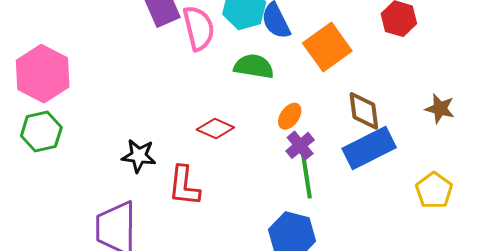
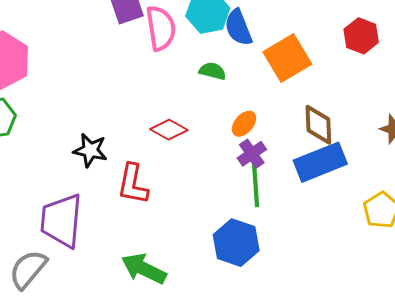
green semicircle: (254, 66) -> (213, 71), size x0.7

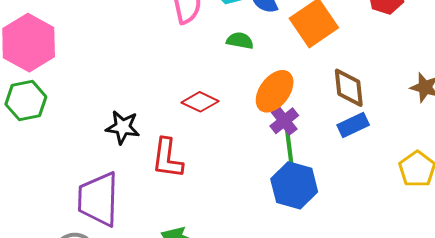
orange ellipse: (244, 124) -> (275, 91), size x1.6
blue rectangle: (320, 162) -> (353, 125), size x0.6
blue hexagon: (236, 243) -> (294, 185), moved

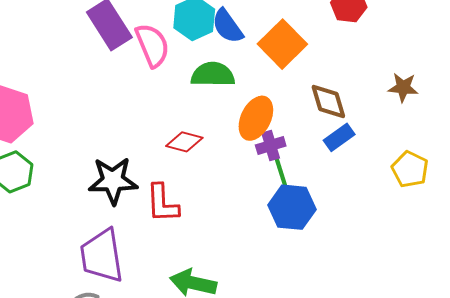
green semicircle: (240, 41) -> (213, 75), size x1.6
purple cross: (284, 121) -> (271, 145), turned 32
black star: (123, 127) -> (113, 181), size x1.4

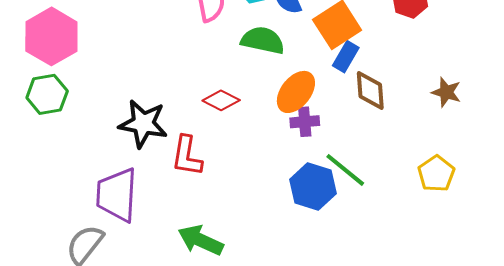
blue rectangle: (339, 137) -> (346, 57), moved, turned -36
green line: (282, 174) -> (345, 170), moved, turned -45

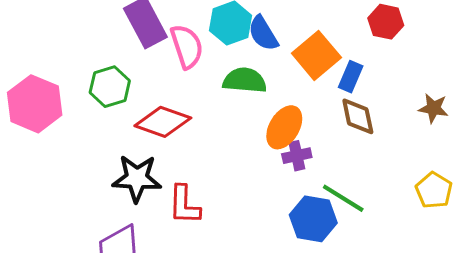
blue rectangle: (346, 57) -> (351, 77), moved
green hexagon: (47, 94) -> (110, 87), moved
red diamond: (221, 100) -> (163, 122), moved, size x1.5

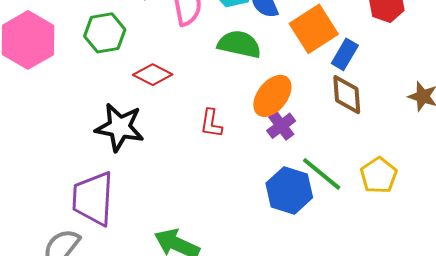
red diamond: (163, 122) -> (153, 75), size x0.7
purple cross: (297, 156) -> (281, 126), turned -32
yellow pentagon: (434, 190) -> (379, 175), moved
red L-shape: (184, 205) -> (211, 123), moved, size x0.7

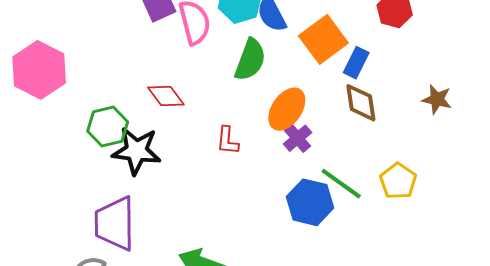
green hexagon: (105, 33) -> (108, 127), moved
green semicircle: (239, 44) -> (250, 60), turned 102
red diamond: (153, 75) -> (166, 96), turned 30

